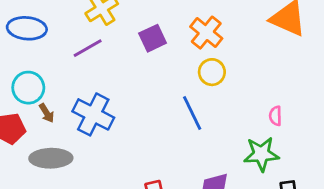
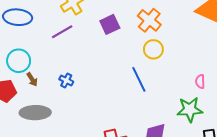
blue cross: (93, 114) -> (66, 80), size x0.5

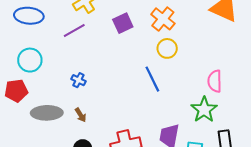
brown arrow: (32, 79) -> (81, 115), moved
pink semicircle: (200, 81) -> (215, 81), size x1.5
green star: (190, 109) -> (204, 110), turned -30

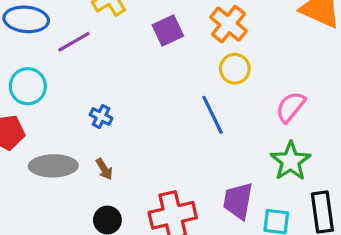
purple line: (74, 31) -> (74, 42), moved
pink semicircle: (215, 81) -> (291, 107), moved, turned 40

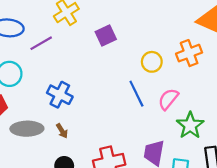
orange cross: (228, 24) -> (189, 53), moved, turned 30
pink semicircle: (291, 107) -> (168, 99), moved
blue cross: (101, 116) -> (60, 95), size x1.6

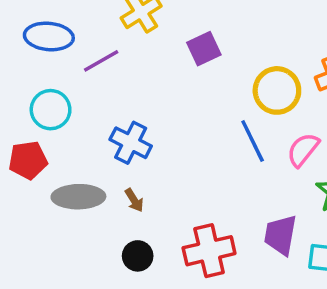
yellow circle: (152, 62) -> (277, 90), size x1.4

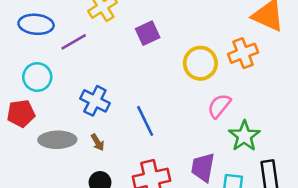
blue line: (253, 141) -> (145, 121), moved

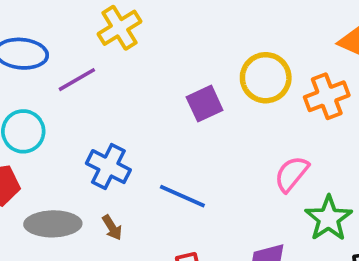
purple square: (148, 33) -> (205, 104), moved
yellow circle: (200, 63) -> (266, 78), moved
blue line: (145, 121) -> (182, 196), turned -40

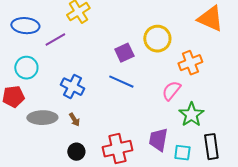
orange cross: (327, 96) -> (190, 63), moved
blue line: (182, 196) -> (121, 82), moved

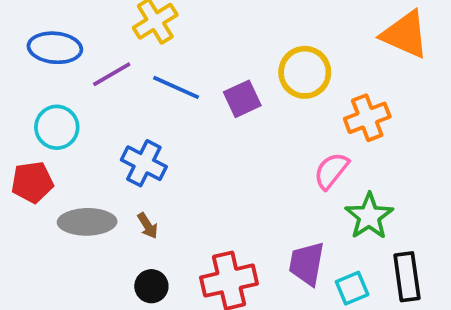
blue line: (121, 82) -> (176, 87), moved
cyan square: (182, 153) -> (352, 288), turned -30

